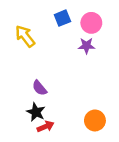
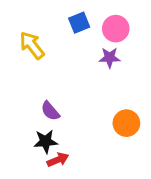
black star: (36, 112) -> (46, 141), turned -30
orange circle: (95, 120) -> (126, 123), moved

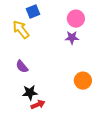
blue square: (79, 23) -> (33, 12), moved
purple semicircle: (50, 111) -> (22, 67), moved

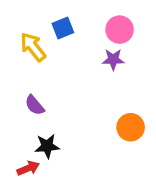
blue square: (33, 12) -> (63, 28), moved
red arrow: (38, 105) -> (28, 168), moved

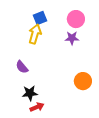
yellow arrow: (33, 47) -> (35, 34), moved, turned 54
red arrow: (28, 168) -> (37, 107), moved

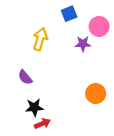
blue square: (40, 18) -> (69, 14), moved
pink circle: (76, 19) -> (99, 26), moved

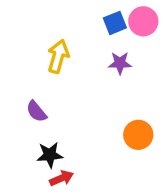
blue square: (69, 14) -> (115, 23), moved
pink circle: (99, 26) -> (143, 21), moved

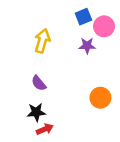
pink circle: (143, 21) -> (104, 26), moved
purple semicircle: (36, 111) -> (39, 83), moved

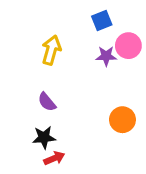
pink circle: (104, 26) -> (128, 46), moved

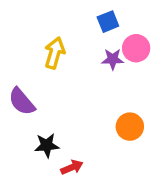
purple semicircle: (47, 102) -> (22, 101), moved, size x1.4
red arrow: (54, 158) -> (72, 167), moved

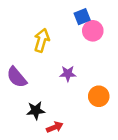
pink circle: (136, 48) -> (93, 31), moved
purple star: (113, 59) -> (68, 74), moved

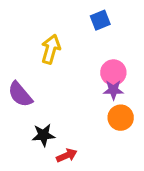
pink circle: (93, 31) -> (113, 72), moved
purple star: (68, 74) -> (113, 90), moved

